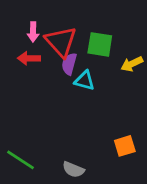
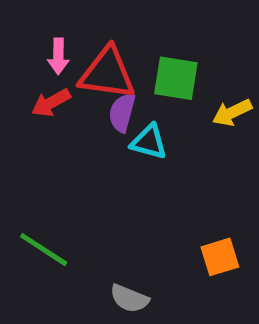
red triangle: (61, 42) -> (107, 73), turned -40
red arrow: (29, 58) -> (51, 103), turned -30
green line: (21, 160) -> (44, 250), moved

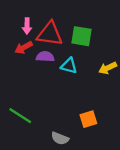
purple semicircle: (122, 113) -> (45, 57), moved, turned 78
yellow arrow: (232, 113) -> (108, 68), moved
orange square: (220, 257) -> (88, 119), moved

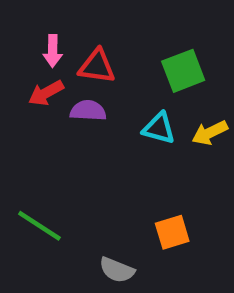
red triangle: (50, 34) -> (97, 66), size x0.7
green square: (81, 36) -> (183, 71), moved, turned -30
cyan triangle: (69, 66) -> (159, 128), moved

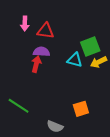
green square: (183, 71) -> (90, 46), moved
red arrow: (46, 93) -> (36, 64), moved, turned 133

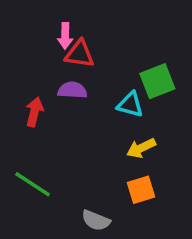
pink arrow: (25, 24) -> (65, 36), moved
yellow arrow: (99, 62) -> (141, 148), moved
red arrow: (36, 64) -> (34, 112), moved

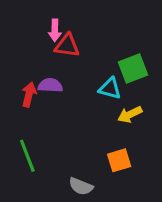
purple semicircle: (72, 90) -> (50, 85), moved
yellow arrow: (141, 148) -> (130, 114), moved
green line: (33, 184) -> (27, 156), turned 36

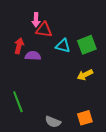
cyan triangle: (110, 88) -> (63, 46), moved
red arrow: (29, 95) -> (19, 46), moved
orange square: (119, 160) -> (85, 118), moved

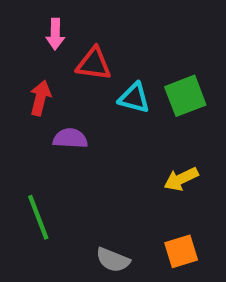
pink arrow: (36, 20) -> (55, 34), moved
purple semicircle: (33, 56) -> (70, 138), moved
yellow arrow: (85, 75) -> (181, 179), moved

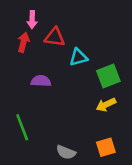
green square: (185, 96) -> (108, 76), moved
red arrow: (40, 98) -> (23, 42), moved
cyan triangle: (134, 98) -> (78, 57), turned -30

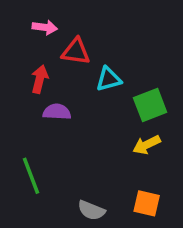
pink arrow: (32, 20) -> (45, 27), turned -84
red arrow: (23, 42) -> (40, 79), moved
orange square: (106, 147) -> (147, 203), turned 30

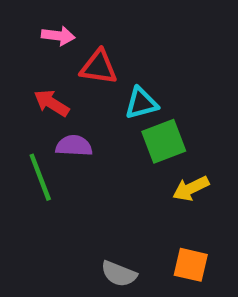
red arrow: (40, 79) -> (51, 103), turned -72
green square: (150, 105) -> (164, 141), moved
green line: (31, 176) -> (40, 177), moved

